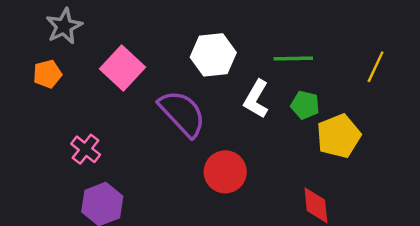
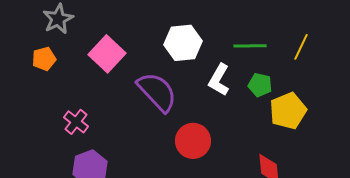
yellow line: (376, 67) -> (301, 47), moved

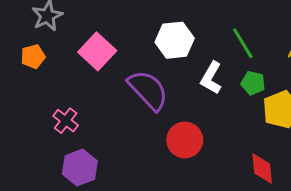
green line: (250, 46) -> (243, 43), turned 60

